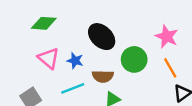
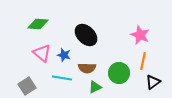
green circle: (134, 59) -> (119, 73), moved
orange line: (170, 68) -> (143, 61), turned 42
cyan line: (73, 88) -> (62, 78), turned 30

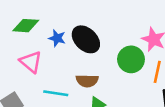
blue star: (64, 55) -> (57, 38), moved
green circle: (119, 73) -> (131, 59), moved

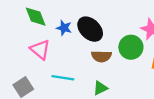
green diamond: (26, 26) -> (36, 17), turned 65
brown semicircle: (87, 81) -> (101, 56), moved

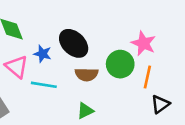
blue star: (64, 28) -> (43, 54), moved
cyan line: (63, 78) -> (44, 85), moved

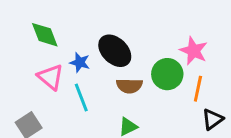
cyan line: (44, 85) -> (81, 97), turned 60

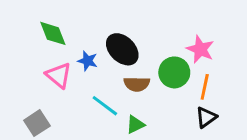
cyan line: (81, 97) -> (105, 106), moved, turned -32
black triangle: (212, 119) -> (206, 117), moved

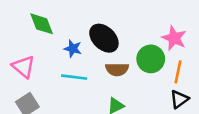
pink triangle: (59, 75) -> (23, 67), moved
cyan line: (105, 106) -> (74, 77), moved, turned -30

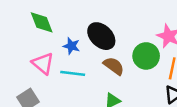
pink triangle: (23, 67) -> (43, 63), moved
brown semicircle: (117, 69) -> (114, 66), turned -145

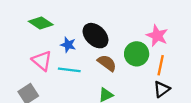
green diamond: (42, 22) -> (41, 23), turned -35

